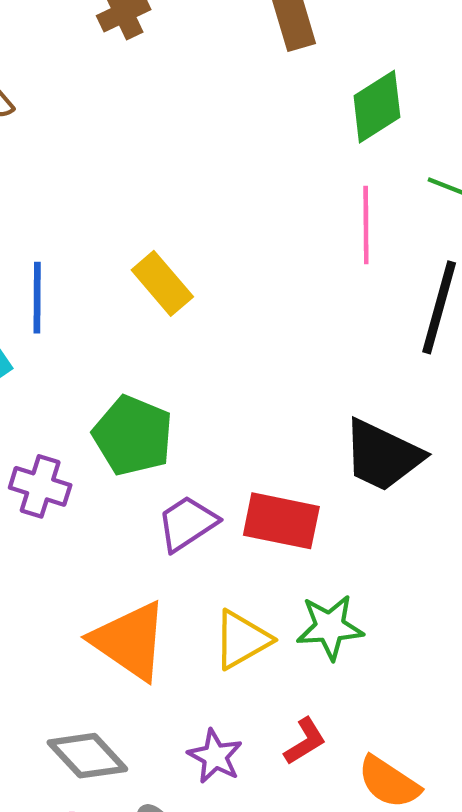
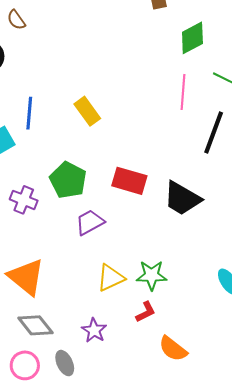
red rectangle: (281, 521) -> (129, 181), moved
orange triangle: (130, 641) -> (26, 277), moved
red L-shape: (305, 741) -> (146, 312), moved

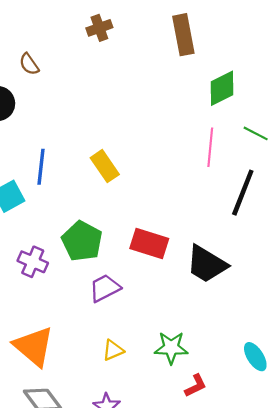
yellow triangle: (111, 278) -> (113, 350), moved, size x0.7
red L-shape: (146, 312) -> (196, 386), moved

